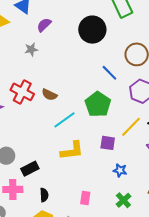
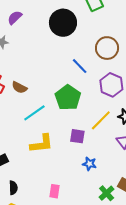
green cross: (123, 200) -> (107, 193), moved

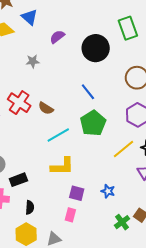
purple semicircle: (15, 18) -> (57, 37), moved
blue line: (80, 66) -> (88, 92), moved
purple square: (77, 136) -> (77, 193), moved

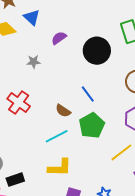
brown semicircle: (46, 108) -> (63, 111), moved

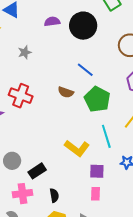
purple semicircle: (59, 38) -> (52, 22), moved, turned 42
cyan line: (57, 136) -> (106, 136), moved, turned -65
yellow L-shape: (60, 168) -> (77, 148), turned 50

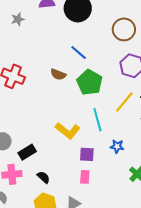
gray star: (25, 52) -> (18, 19), moved
black semicircle: (54, 195) -> (43, 177), turned -40

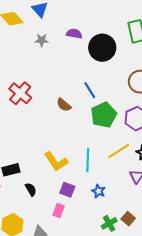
green pentagon: (90, 82) -> (104, 115), moved
black semicircle: (43, 177) -> (31, 189), moved

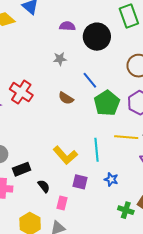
gray star: (42, 40) -> (60, 59), moved
yellow line: (119, 151) -> (126, 137), turned 45
pink rectangle: (59, 211) -> (62, 203), moved
green cross: (109, 223) -> (126, 210), turned -35

